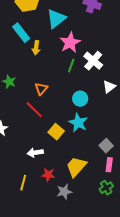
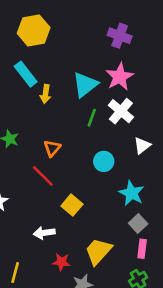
cyan triangle: (56, 19) -> (85, 85), moved
pink star: (70, 43) -> (120, 77), moved
cyan star: (78, 123) -> (131, 193), moved
yellow line: (23, 183) -> (15, 273), moved

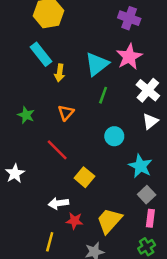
white cross: (121, 111) -> (148, 90), moved
orange triangle: (52, 148) -> (66, 113), moved
red star: (61, 262) -> (75, 221), moved
yellow line: (15, 273) -> (50, 242), moved

